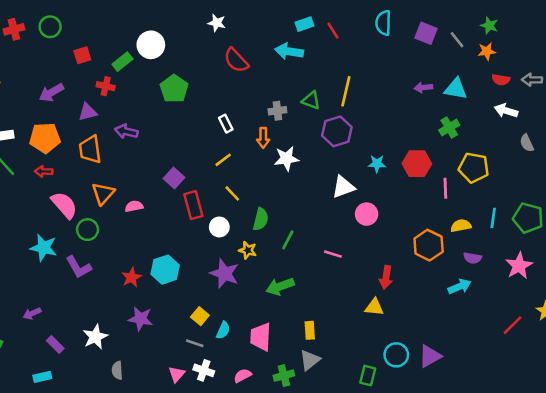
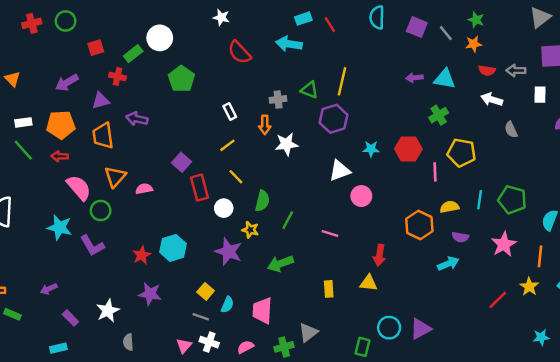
yellow rectangle: (310, 330) -> (329, 289), moved

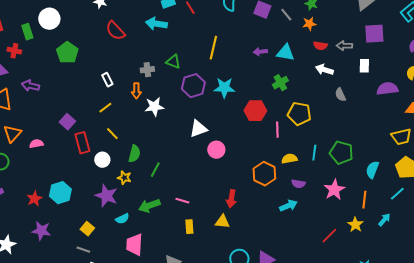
green rectangle: (133, 54) -> (27, 32), turned -70
yellow line: (342, 81) -> (213, 48), moved
cyan star: (371, 149) -> (224, 88), moved, size x1.5
pink line: (330, 233) -> (182, 201), moved
cyan semicircle: (227, 305) -> (122, 219), moved, turned 40

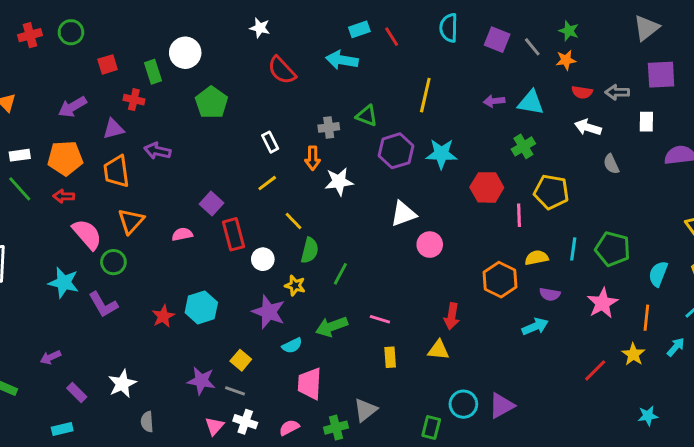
yellow line: (112, 134) -> (294, 221), moved
pink semicircle: (36, 144) -> (182, 234), moved
purple star: (41, 231) -> (201, 381), moved

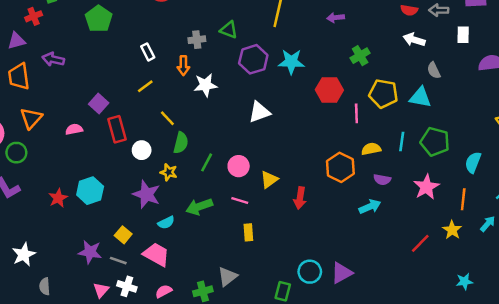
red cross: (134, 100) -> (34, 16), turned -35
cyan triangle: (531, 102) -> (420, 97), moved
pink circle: (430, 245) -> (239, 166), moved
yellow triangle: (438, 350) -> (269, 180), moved, turned -42
pink trapezoid: (310, 384) -> (156, 254), moved, turned 116

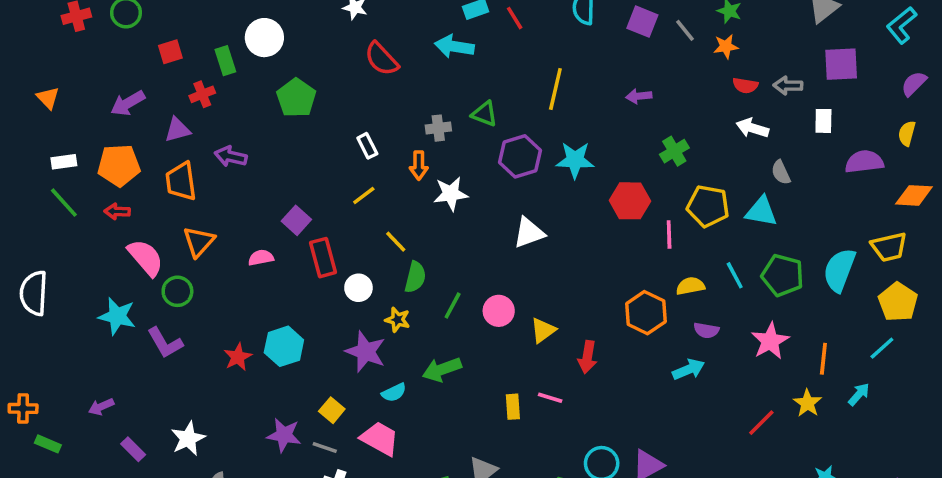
cyan line: (402, 142) -> (735, 275), turned -36
cyan semicircle: (473, 162) -> (839, 270), moved, size x1.4
pink line: (240, 200) -> (550, 398), moved

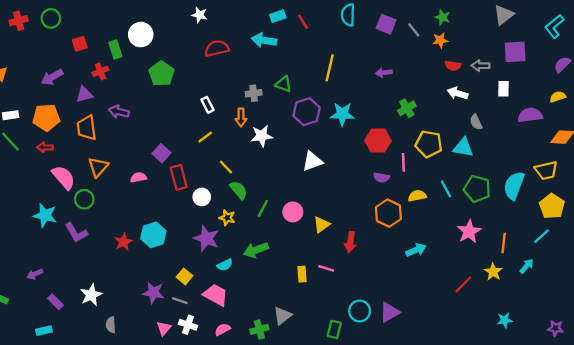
red semicircle: (382, 59) -> (217, 48), turned 120
yellow semicircle: (907, 133) -> (558, 97), turned 56
green semicircle: (415, 277) -> (239, 190), turned -54
purple semicircle: (706, 330) -> (381, 177), moved

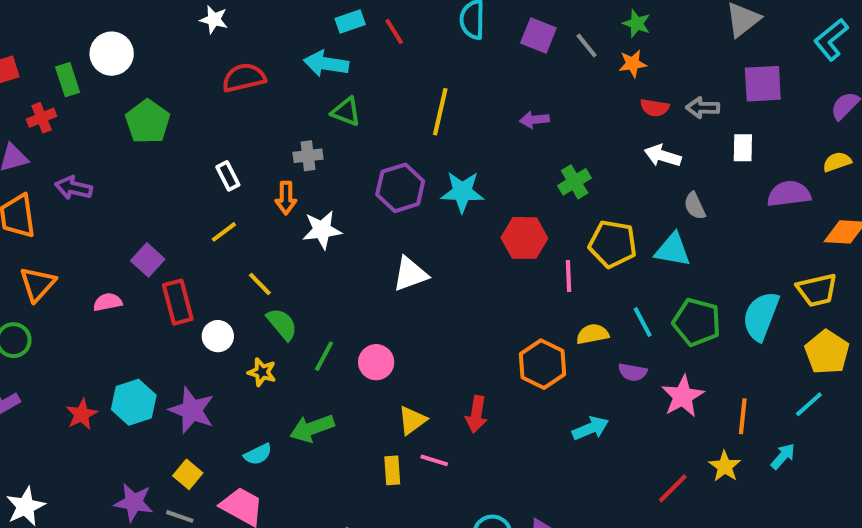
green triangle: (284, 84) -> (346, 112), moved
purple semicircle: (381, 177) -> (633, 372), moved
yellow triangle: (322, 225) -> (412, 420), moved
purple star: (206, 238) -> (192, 410), moved

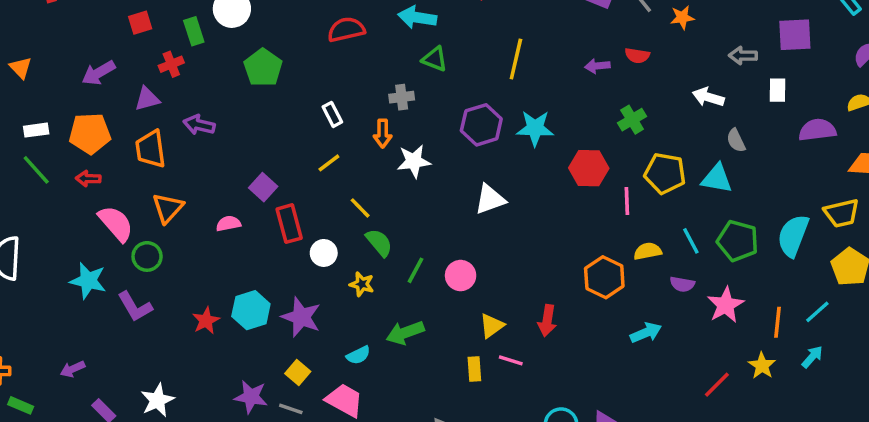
red semicircle: (655, 108) -> (637, 56), moved
cyan line: (809, 404) -> (817, 312), moved

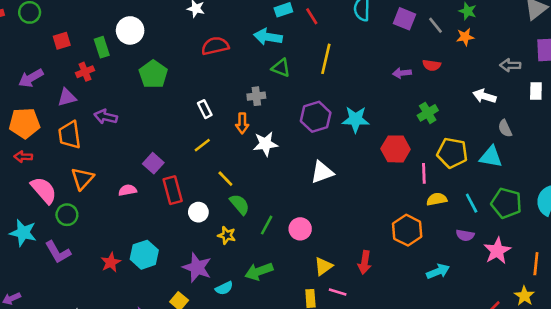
yellow line: (516, 59) -> (326, 59), moved
yellow semicircle: (648, 251) -> (437, 199), moved
purple star: (301, 317) -> (197, 268), moved

